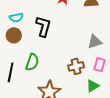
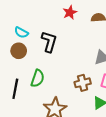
cyan semicircle: (16, 18) -> (21, 32), turned 40

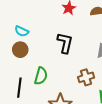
black L-shape: (49, 42) -> (65, 43), moved

